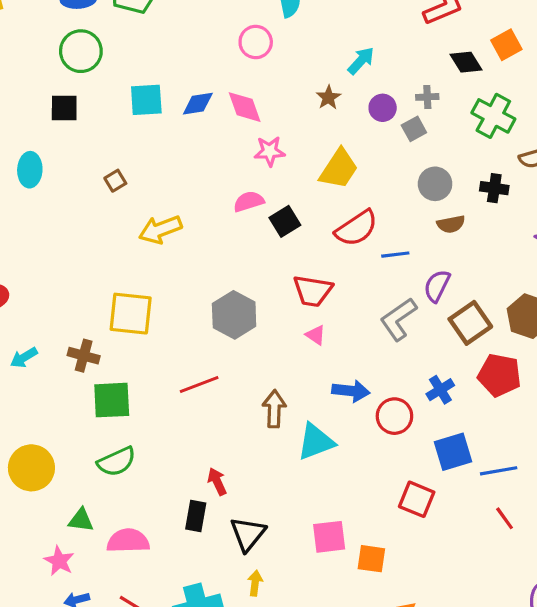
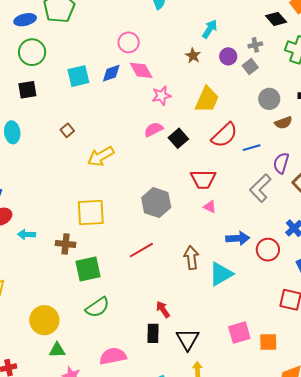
pink circle: (256, 42) -> (129, 42), moved
cyan arrow: (24, 358) -> (27, 234), moved, turned 42
green triangle: (81, 520) -> (57, 350), moved

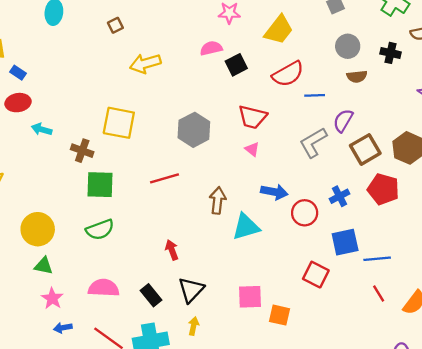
black rectangle: (153, 333) -> (151, 295), moved, turned -54

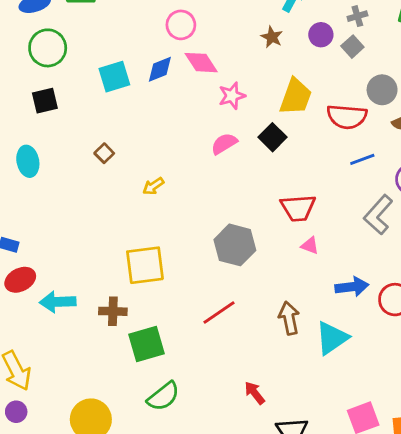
yellow arrow: (145, 63) -> (153, 186), size x0.6
black square: (236, 65) -> (273, 137), moved
red semicircle: (288, 74) -> (347, 117), moved, turned 52
cyan arrow: (42, 129) -> (58, 302), size x1.4

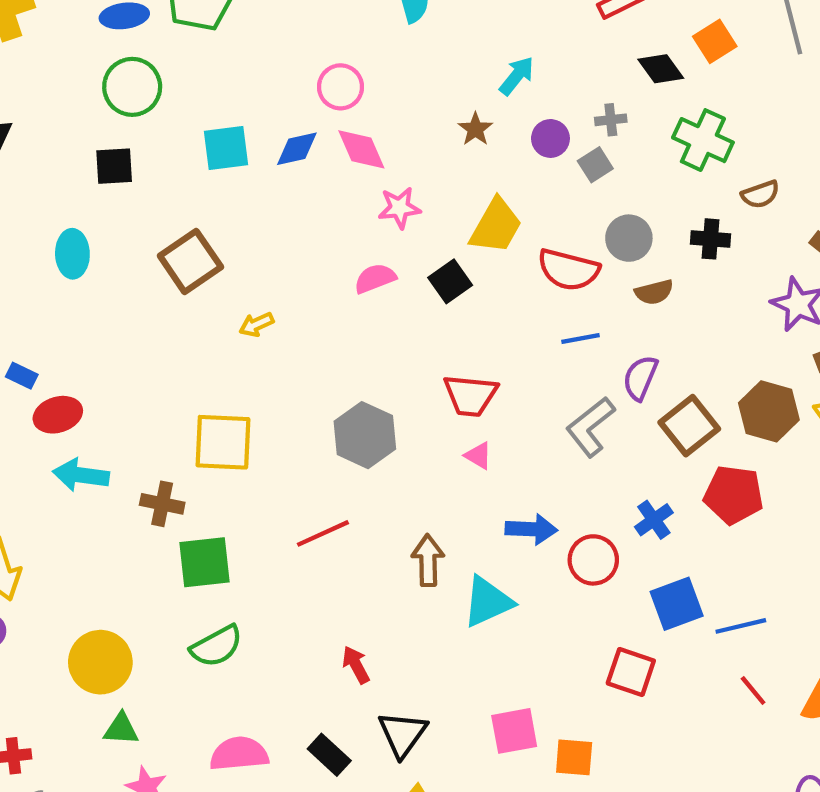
brown square: (104, 153) -> (190, 261), size x2.0
red ellipse: (20, 280) -> (58, 415), moved

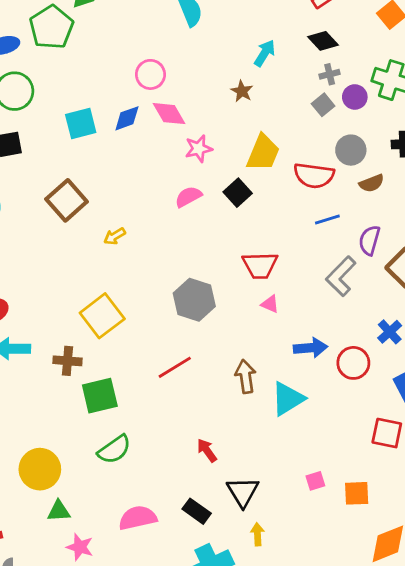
black diamond: (661, 69) -> (323, 41), moved
purple circle: (550, 138) -> (355, 97), moved
yellow square: (223, 442) -> (102, 316), turned -33
pink square: (514, 731) -> (315, 481), size x0.6

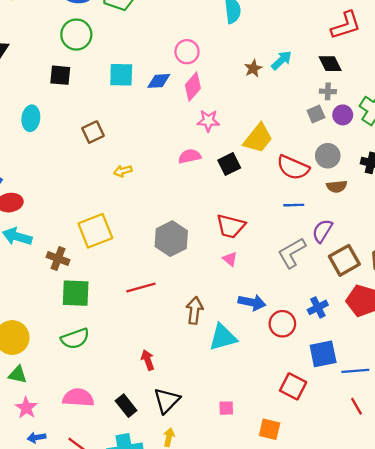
brown star: (242, 91) -> (253, 68), moved
pink diamond: (169, 114) -> (193, 87), turned 56
brown square: (67, 200) -> (93, 132), size x0.7
orange square: (357, 493) -> (270, 429), moved

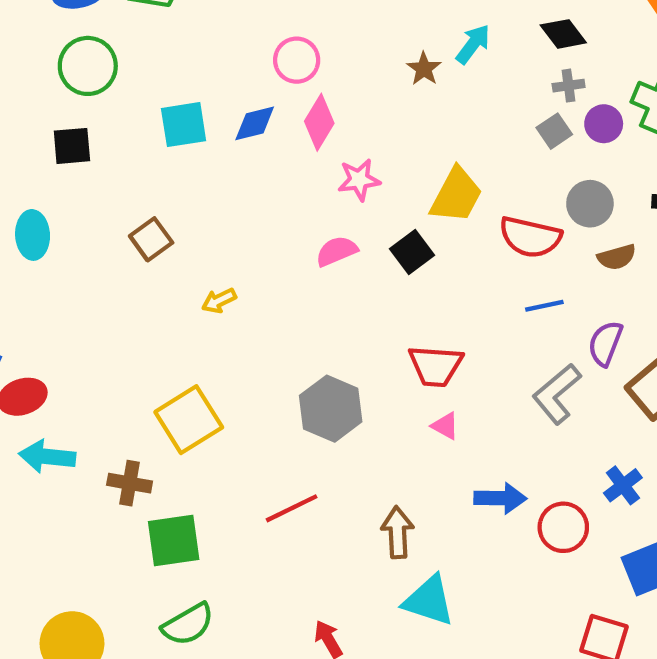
cyan triangle: (223, 337) -> (429, 601), moved, turned 44

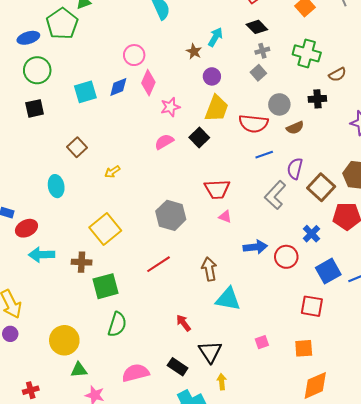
purple circle: (604, 124) -> (212, 76), moved
cyan ellipse: (33, 235) -> (56, 186), moved
green semicircle: (188, 624) -> (117, 324), turned -35

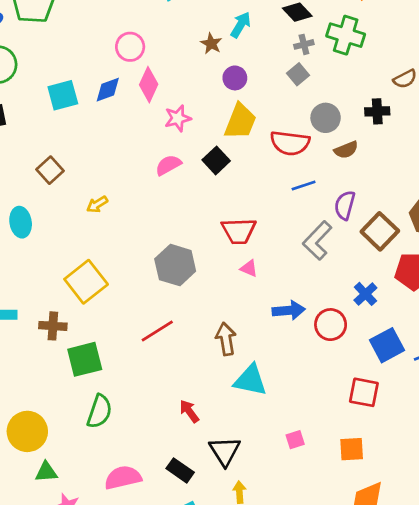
green cross: (307, 53) -> (346, 35), moved

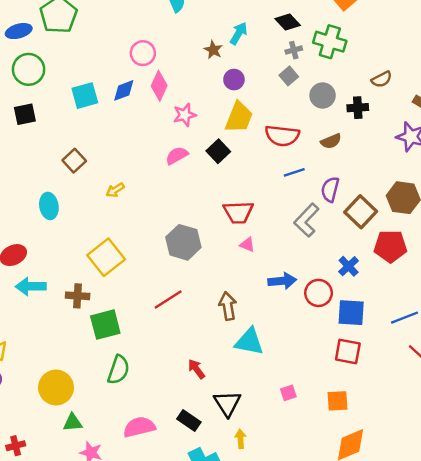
gray circle: (326, 118) -> (323, 95), moved
blue square: (387, 345) -> (351, 313), moved, turned 32

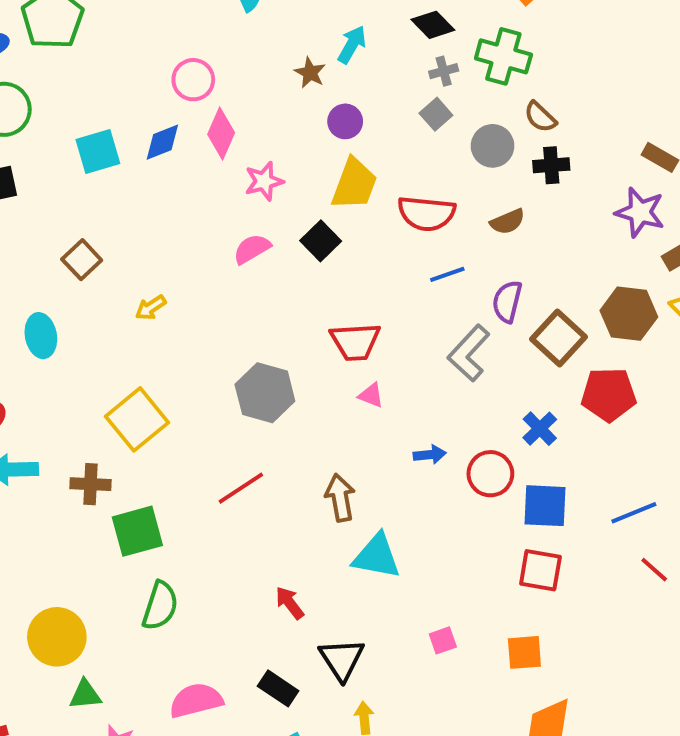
brown semicircle: (382, 79) -> (540, 117), moved, turned 72
blue arrow: (282, 281) -> (430, 455), size x0.7

